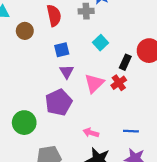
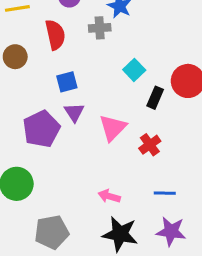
cyan square: (100, 43) -> (134, 70), moved
red cross: (119, 83) -> (150, 145), moved
purple pentagon: (59, 102) -> (41, 129), moved

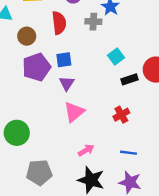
black rectangle: (155, 98) -> (130, 79), turned 42
pink triangle: (113, 128) -> (74, 112), moved
purple pentagon: (41, 129) -> (36, 67), moved
pink arrow: (109, 196) -> (86, 150), turned 126

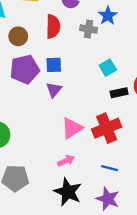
pink triangle: (74, 112) -> (72, 128), moved
red cross: (121, 115) -> (107, 128), size x1.6

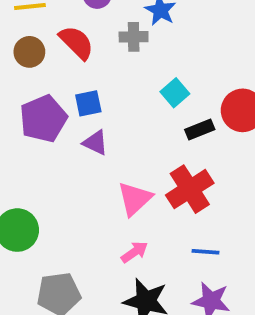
red semicircle: (53, 26) -> (77, 43), turned -35
brown circle: (18, 36) -> (29, 52), moved
purple triangle: (54, 90) -> (95, 143), turned -35

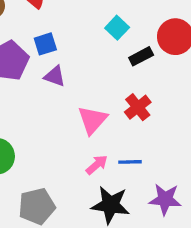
red cross: (190, 189) -> (138, 107), size x0.7
blue line: (206, 252) -> (130, 162), moved

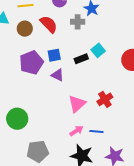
black rectangle: (141, 56) -> (81, 59), moved

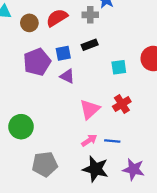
red semicircle: (49, 24) -> (57, 18), turned -78
cyan square: (98, 50) -> (119, 67), moved, turned 32
black rectangle: (81, 59) -> (90, 45), moved

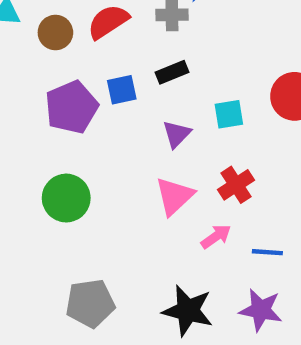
purple triangle: (67, 76) -> (177, 134), moved, turned 49
green circle: (21, 127) -> (66, 198), moved
pink arrow: (89, 140) -> (216, 237), moved
blue line: (112, 141) -> (267, 252), moved

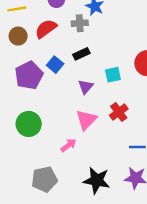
blue square: (122, 90) -> (55, 65), turned -35
pink arrow: (216, 237) -> (69, 145), moved

